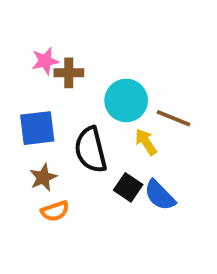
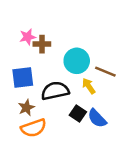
black semicircle: (91, 150) -> (55, 91), turned 92
orange semicircle: (55, 211) -> (34, 128), size x1.5

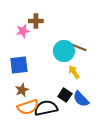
brown cross: (42, 44) -> (36, 21), moved
brown line: (105, 72) -> (78, 47), moved
black semicircle: (55, 91) -> (46, 108), moved

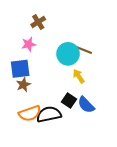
brown cross: (36, 21) -> (38, 22), turned -32
pink star: (23, 31) -> (29, 44), moved
brown star: (22, 90) -> (23, 85), moved

